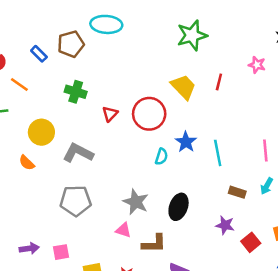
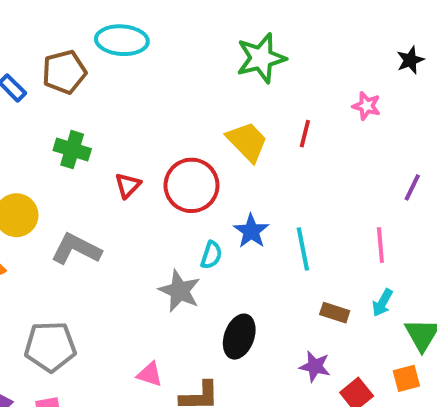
gray pentagon: (76, 201) -> (50, 346), moved
gray star: (136, 202) -> (180, 291), moved

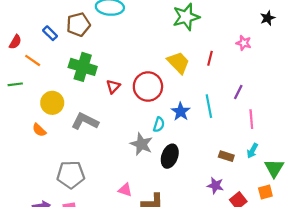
green cross: (72, 150) -> (83, 67), size x1.4
purple line: (412, 187) -> (238, 92), moved
cyan line: (303, 249) -> (209, 106), moved
black ellipse: (239, 337) -> (170, 156), moved

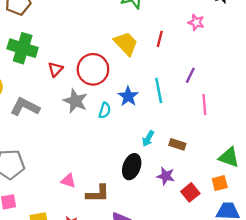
gray star: (141, 144) -> (75, 101), moved
cyan arrow: (252, 151) -> (148, 139), moved
black ellipse: (170, 156) -> (132, 167), moved
green triangle: (274, 168) -> (229, 157), turned -42

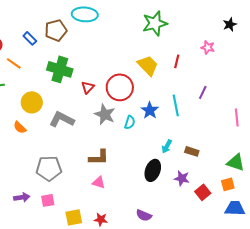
pink line: (204, 104) -> (237, 117), moved
brown L-shape: (98, 194) -> (99, 157), moved

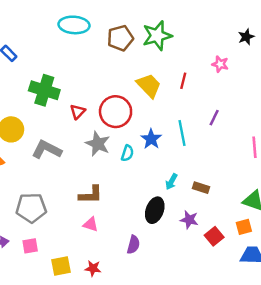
brown pentagon: (56, 30) -> (120, 38), moved
purple semicircle: (144, 215) -> (133, 245), moved, turned -98

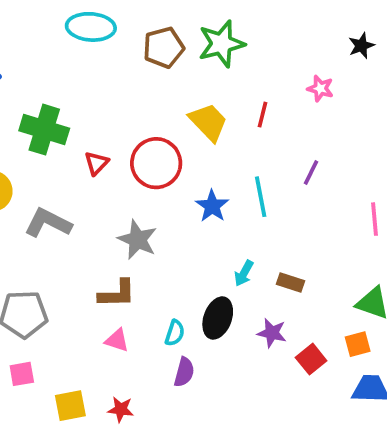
gray star: (98, 144) -> (137, 240), moved
cyan semicircle: (127, 153) -> (175, 333), moved

